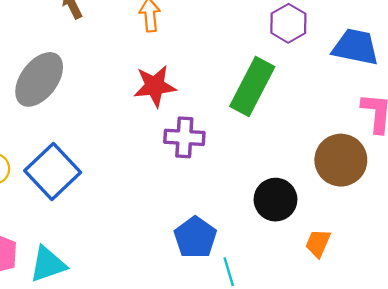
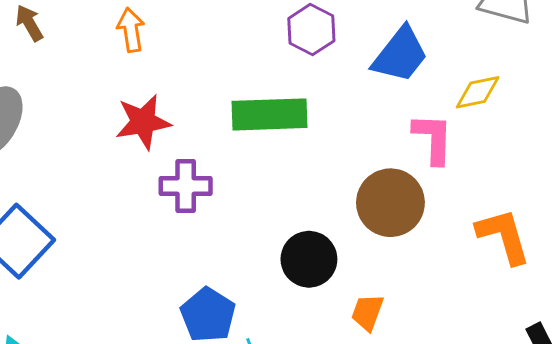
blue trapezoid: (355, 47) -> (400, 55), turned 120
green rectangle: (252, 86) -> (270, 114), turned 64

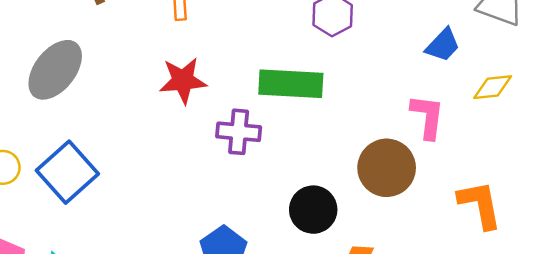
blue trapezoid: (400, 55) -> (443, 45), moved, size x0.7
yellow diamond: (478, 92) -> (493, 87), moved
purple cross: (186, 186) -> (239, 132), moved

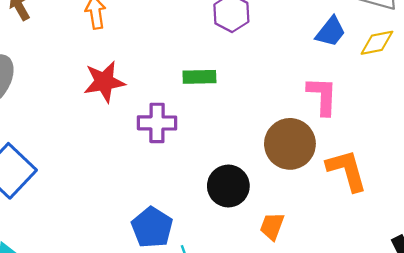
green rectangle: (291, 84) -> (199, 77), size x0.6
yellow diamond: (493, 87) -> (377, 43), moved
orange L-shape: (480, 205) -> (347, 170), moved

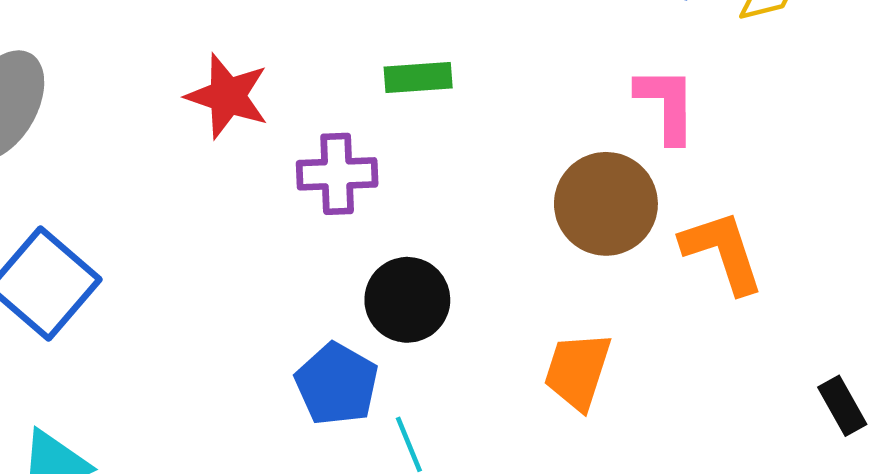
red star: (104, 82) -> (227, 96), turned 30
black circle: (228, 186) -> (407, 300), moved
orange trapezoid: (272, 226) -> (578, 371), size x1.4

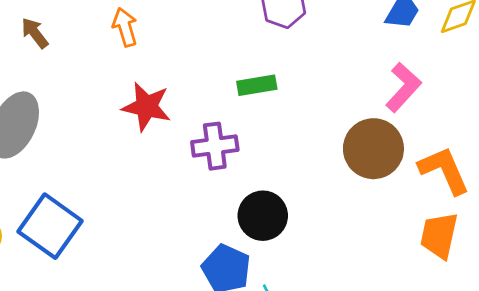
pink L-shape: (666, 104) -> (403, 87), turned 48
orange trapezoid: (578, 371) -> (439, 235), moved

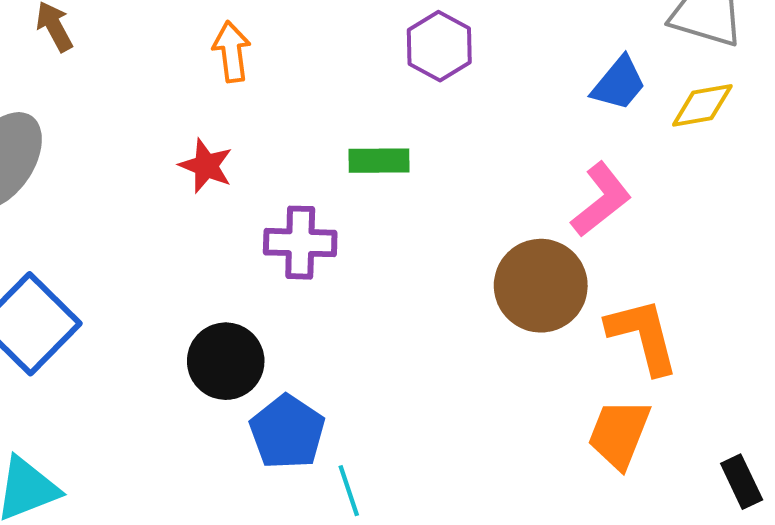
orange arrow: (125, 27) -> (232, 52), moved
red star: (146, 107) -> (206, 166), size x0.7
black circle: (263, 216) -> (226, 361), moved

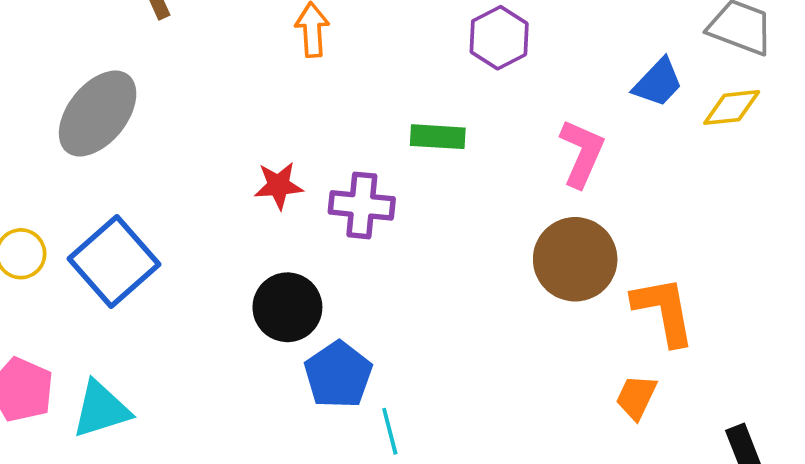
red star: (206, 166) -> (279, 186), moved, turned -30
pink L-shape: (601, 200) -> (582, 153), moved, turned -32
orange trapezoid: (619, 434) -> (636, 397), size x0.7

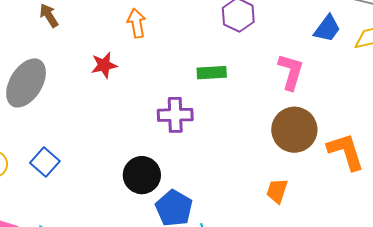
red star: (279, 186) -> (104, 65), moved
blue square: (114, 261) -> (45, 162), size x0.6
orange trapezoid: (636, 397) -> (277, 191), moved

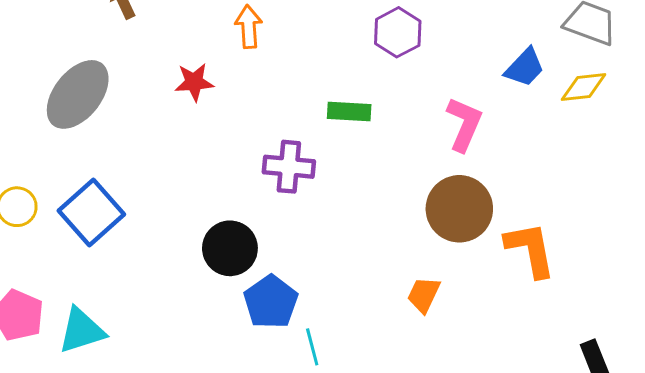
blue square: (45, 162) -> (91, 212), size x1.5

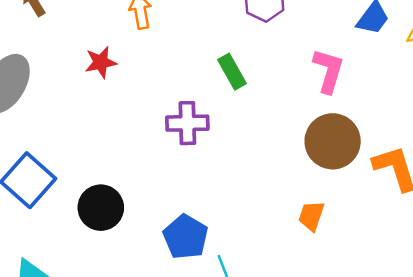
green rectangle: (349, 112) -> (232, 72), turned 64
black circle: (230, 248) -> (101, 208), moved

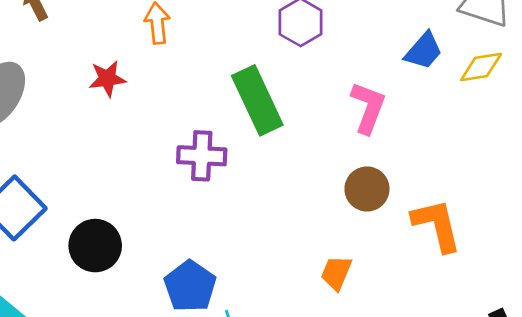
green rectangle: (232, 72) -> (257, 100), size x1.6
brown circle: (333, 141) -> (367, 189), size x0.7

